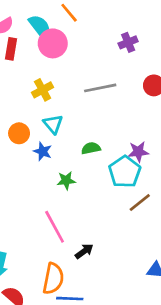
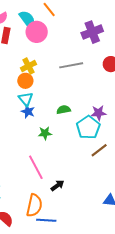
purple cross: (128, 42) -> (92, 32), size x1.5
cyan triangle: (53, 124) -> (26, 99), moved
orange circle: (19, 133) -> (25, 81), moved

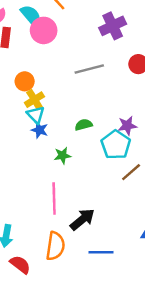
yellow cross: (29, 66) -> (34, 100), moved
orange circle: (25, 81) -> (25, 81), moved
pink line: (36, 167) -> (54, 199), turned 30
black arrow: (57, 186) -> (82, 219), size x1.5
blue line: (46, 220) -> (101, 252), moved

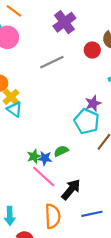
green semicircle: (84, 125) -> (61, 151), moved
blue star: (40, 130) -> (45, 158), moved
green star: (62, 155) -> (34, 156), moved
pink line: (54, 199) -> (44, 177), turned -35

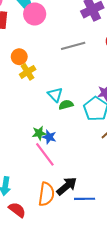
cyan triangle: (15, 109) -> (55, 95), moved
green semicircle: (61, 151) -> (66, 105), moved
black arrow: (71, 189) -> (67, 186), moved

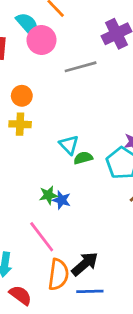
gray line: (73, 46) -> (81, 67), moved
yellow cross: (28, 72) -> (20, 124), moved, turned 35
pink line: (45, 154) -> (42, 237), moved
blue line: (85, 199) -> (90, 291), moved

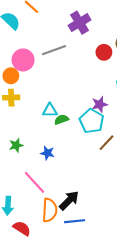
pink circle: (41, 40) -> (23, 60), moved
cyan triangle: (69, 145) -> (50, 110), turned -42
green star: (48, 195) -> (16, 145), moved

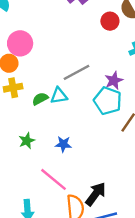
gray line: (54, 50) -> (77, 72), moved
green semicircle: (61, 120) -> (40, 99), moved

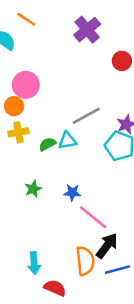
pink line: (54, 179) -> (93, 217), moved

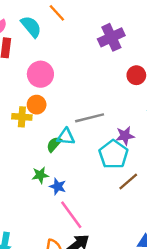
orange circle: (14, 106) -> (37, 105), moved
green semicircle: (47, 144) -> (54, 144), moved, turned -35
green star: (33, 189) -> (40, 175), moved

